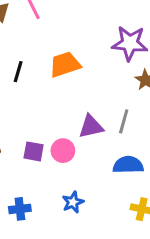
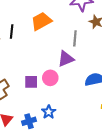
gray line: (124, 121) -> (75, 38), moved
blue star: (73, 202) -> (49, 112), moved

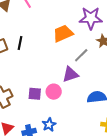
orange trapezoid: (41, 21) -> (63, 33), moved
gray line: (75, 38) -> (81, 55), turned 35

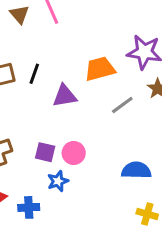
purple triangle: (70, 74) -> (65, 96), moved
blue star: (49, 125) -> (58, 181), moved

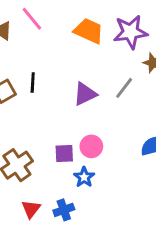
orange trapezoid: (100, 69) -> (89, 31), moved, turned 56
purple triangle: (65, 96) -> (85, 94), moved

